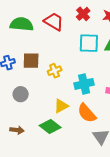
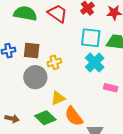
cyan cross: (84, 84) -> (95, 63), moved, turned -36
gray circle: (21, 94) -> (35, 77), moved, size x1.5
orange semicircle: (87, 113) -> (74, 116), moved

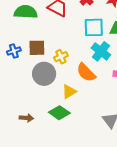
orange semicircle: (74, 116) -> (86, 72), moved

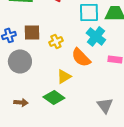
gray circle: (44, 74) -> (20, 61), moved

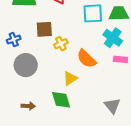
brown square: (32, 32) -> (44, 29), moved
cyan cross: (96, 36) -> (113, 38), moved
green diamond: (54, 97) -> (61, 100), turned 40

